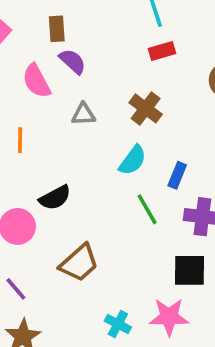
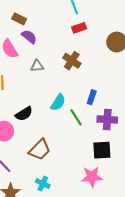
brown rectangle: (57, 29) -> (19, 19), turned -56
cyan semicircle: (133, 160) -> (58, 102), moved
cyan cross: (118, 324) -> (43, 184), moved

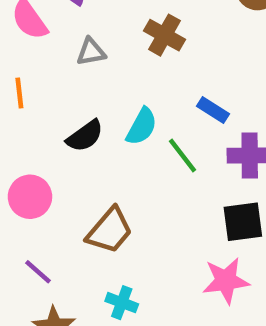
blue rectangle: (92, 97) -> (213, 110), turned -72
black semicircle: (24, 114) -> (85, 136), moved

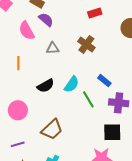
purple line: (38, 272) -> (18, 144), turned -64

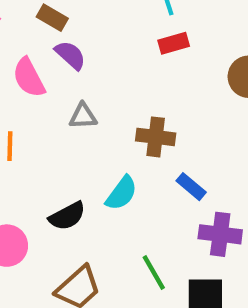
brown cross: (86, 44) -> (156, 137), moved, turned -30
black semicircle: (46, 86) -> (67, 216), moved
green line: (88, 99) -> (154, 272), moved

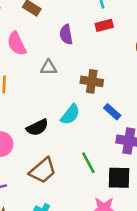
purple semicircle: (70, 55) -> (66, 35), moved, turned -144

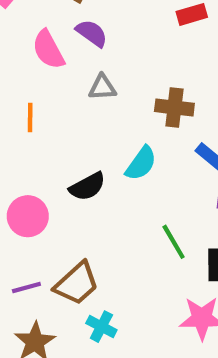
purple semicircle: (66, 35) -> (92, 33), moved, turned 138
brown trapezoid: (43, 171) -> (77, 283), moved

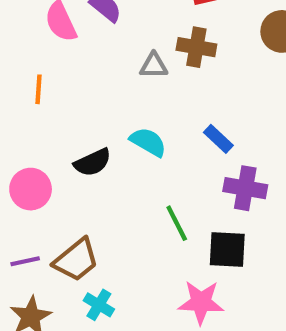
gray triangle: (102, 87) -> (154, 66), moved
brown cross: (174, 107) -> (196, 47), moved
cyan semicircle: (141, 163) -> (148, 142), turned -99

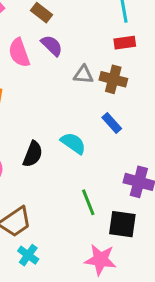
gray triangle: (154, 66) -> (83, 75), moved
blue rectangle: (218, 139) -> (112, 123), moved
black semicircle: (93, 162) -> (33, 154), turned -48

